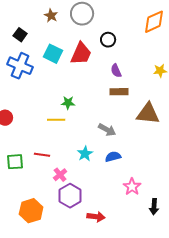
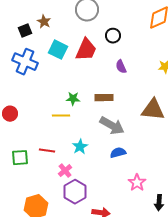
brown star: (51, 16) -> (44, 22), moved
black square: (20, 35) -> (25, 31), turned 32
brown rectangle: (119, 92) -> (104, 98), moved
gray arrow: (107, 130) -> (112, 126), size x1.4
cyan star: (85, 154) -> (80, 147), moved

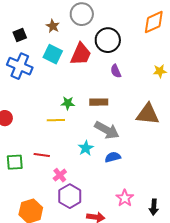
brown star: (44, 22) -> (53, 26), moved
black circle: (113, 36) -> (108, 40), size x1.6
cyan star: (80, 147) -> (86, 148), moved
pink star: (137, 183) -> (125, 198), moved

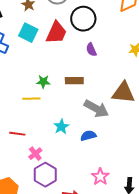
gray arrow: (107, 130) -> (96, 109), moved

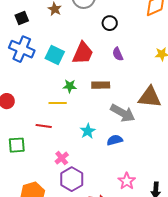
black circle: (83, 19) -> (110, 23), size x0.6
cyan square: (28, 33) -> (55, 55), moved
red trapezoid: (56, 33) -> (83, 53), moved
red line: (17, 134) -> (44, 126), moved

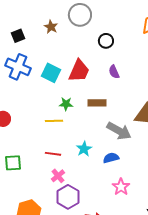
red line: (44, 126) -> (53, 154), moved
pink star: (127, 181) -> (121, 187), moved

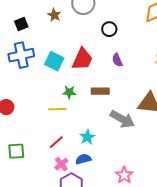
blue cross: (18, 67) -> (21, 55), turned -35
red line: (53, 154) -> (56, 142), turned -49
blue semicircle: (111, 158) -> (83, 159), moved

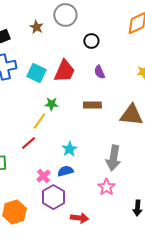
brown rectangle: (100, 91) -> (92, 105), moved
yellow line: (57, 109) -> (39, 121), turned -54
gray arrow: (122, 119) -> (113, 158), moved, turned 70
red line: (56, 142) -> (28, 143), moved

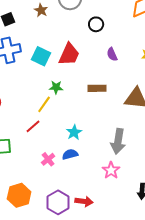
purple semicircle: (99, 72) -> (112, 54), moved
purple hexagon: (53, 197) -> (58, 202), moved

